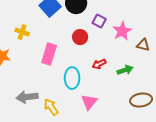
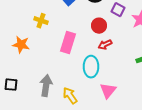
red arrow: (99, 64) -> (105, 45), moved
gray arrow: (27, 97) -> (46, 86), turned 105

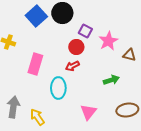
red circle: (99, 26) -> (76, 47), moved
pink triangle: (108, 91) -> (88, 112), moved

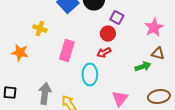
pink star: (108, 41) -> (154, 28), moved
brown triangle: (129, 55) -> (158, 54), moved

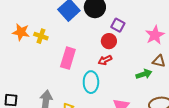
orange star: (20, 53) -> (21, 32), moved

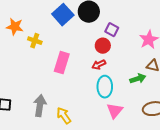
orange star: (21, 32) -> (15, 27), moved
cyan ellipse: (91, 82) -> (105, 87), moved

